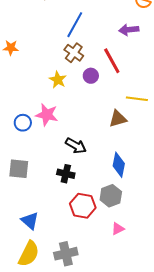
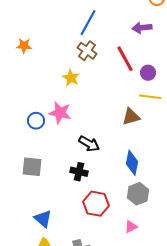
purple circle: (91, 76) -> (148, 73), moved
gray hexagon: (111, 196) -> (138, 194), moved

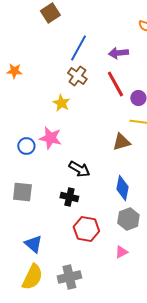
purple arrow: (142, 28) -> (118, 53), moved

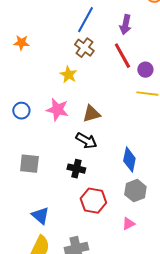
purple arrow: (118, 53) -> (125, 25), turned -72
brown triangle: (121, 142) -> (91, 114), moved
blue circle: (26, 146) -> (21, 111), moved

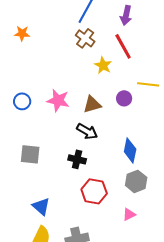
purple circle: (145, 70) -> (124, 98), moved
yellow star: (68, 75) -> (103, 65), moved

